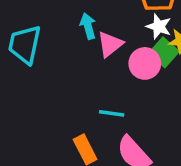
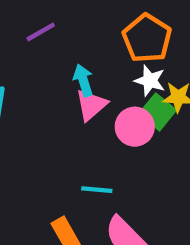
cyan arrow: (88, 26) -> (83, 80), moved

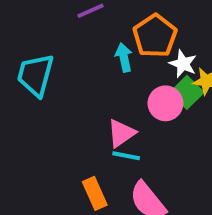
orange pentagon: (147, 38) -> (155, 36), moved
pink triangle: (91, 105) -> (121, 133), moved

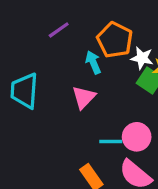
pink circle: (165, 103) -> (137, 137), moved
pink triangle: (121, 133) -> (84, 97), moved

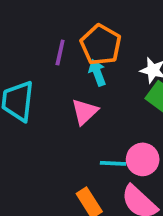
purple line: (59, 30) -> (60, 52), moved, turned -45
orange pentagon: (115, 40) -> (101, 45), moved

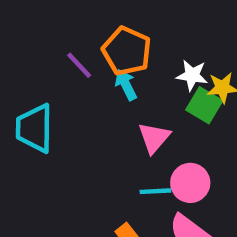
purple line: (60, 52) -> (79, 65), turned -50
pink triangle: (85, 112) -> (154, 138), moved

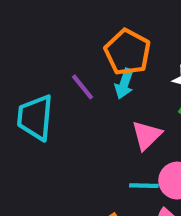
purple line: (79, 65) -> (83, 87), moved
cyan arrow: (126, 85) -> (124, 84), turned -140

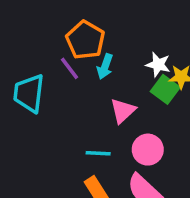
orange pentagon: (128, 52) -> (85, 40), moved
cyan line: (144, 186) -> (98, 153), moved

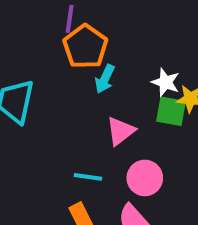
purple line: (70, 68) -> (70, 19), moved, turned 40
green square: (165, 89) -> (171, 111), turned -32

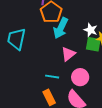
cyan arrow: (105, 79) -> (61, 28), size x1.5

